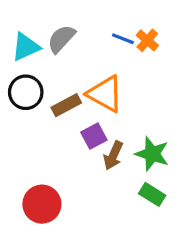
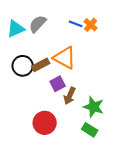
black circle: (26, 92) -> (23, 66), moved
green star: (152, 154) -> (94, 107), moved
green rectangle: (152, 194) -> (90, 130), moved
red circle: (42, 204) -> (45, 123), moved

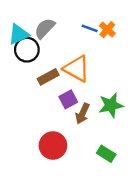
black circle: (23, 66) -> (27, 50), moved
green star: (94, 107) -> (111, 105), moved, turned -30

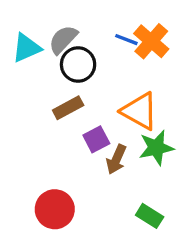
orange cross: (107, 30) -> (151, 41), size x1.5
black circle: (27, 50) -> (78, 65), moved
orange triangle: (77, 69) -> (140, 111), moved
red circle: (53, 146) -> (55, 209), moved

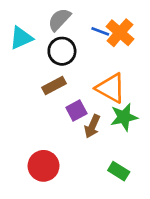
gray semicircle: (63, 40) -> (59, 20), moved

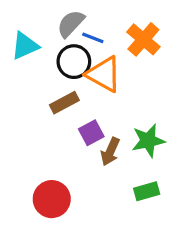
blue line: (100, 31) -> (93, 38), moved
orange triangle: (111, 88) -> (104, 74), moved
green rectangle: (119, 171) -> (147, 191), moved, turned -48

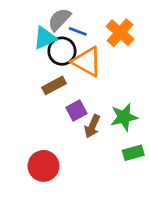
cyan triangle: (25, 46) -> (45, 38), moved
green rectangle: (147, 191) -> (133, 153), moved

